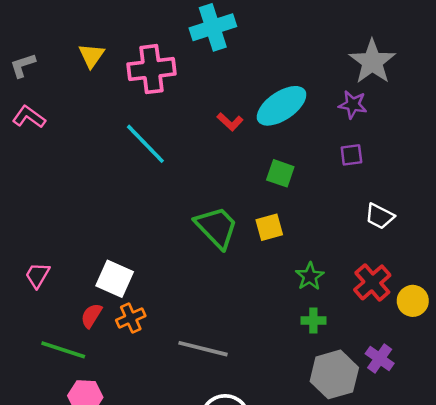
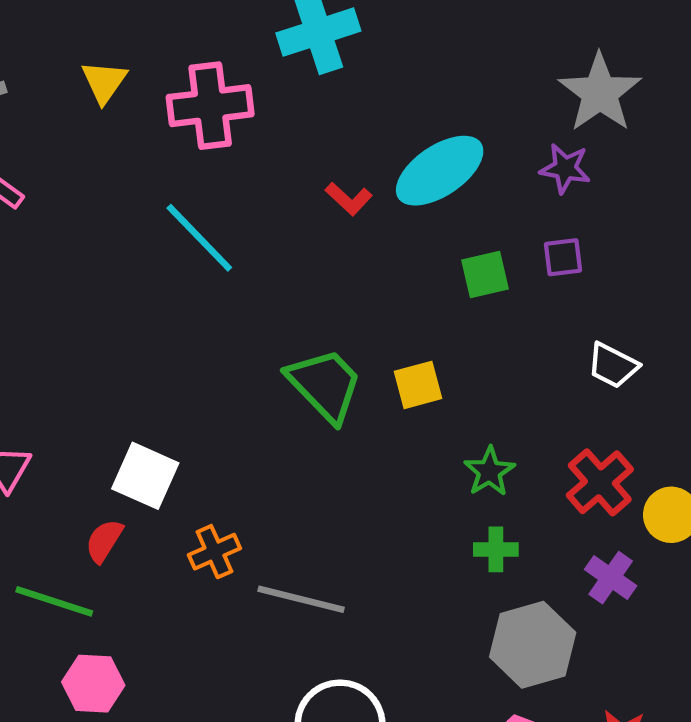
green square: (280, 173) -> (485, 275), moved, turned -32
orange cross: (131, 318) -> (214, 552), moved
purple cross: (380, 358) -> (611, 578), moved

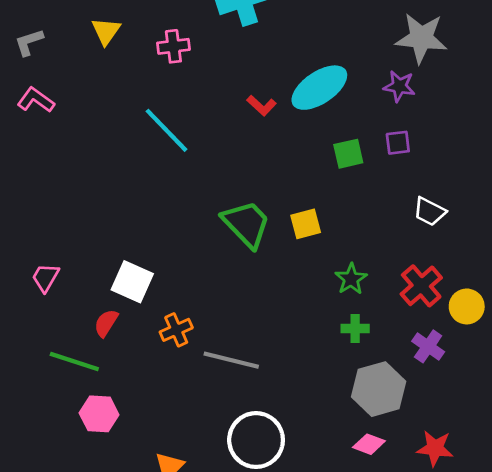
gray star: (600, 93) -> (421, 38), turned -30
pink cross: (210, 106) -> (173, 46), size x0.6

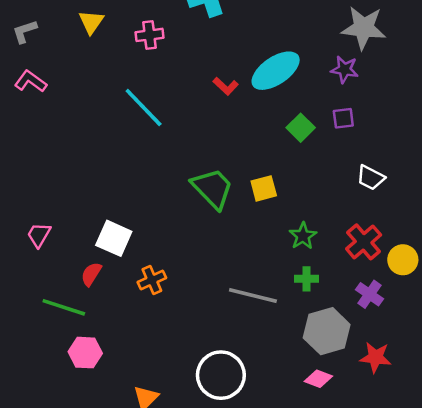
green square: (348, 154) -> (301, 128), turned -32
gray line: (231, 360) -> (253, 295), moved
red star: (435, 448) -> (375, 357), moved

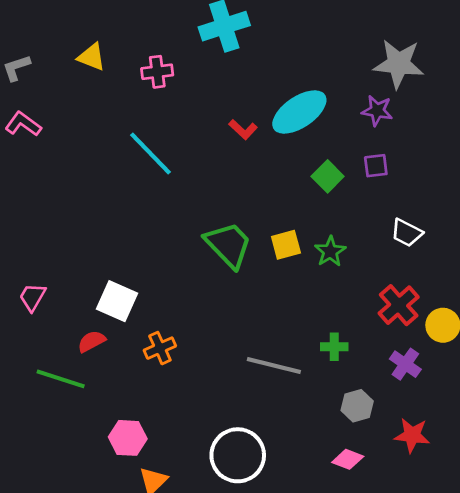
yellow triangle: (91, 22) -> (92, 57), turned -44
green star: (303, 236) -> (330, 251), moved
red semicircle: (91, 274) -> (92, 341), turned 30
gray hexagon: (327, 331) -> (357, 406), size x0.6
pink hexagon: (85, 353) -> (128, 438), moved

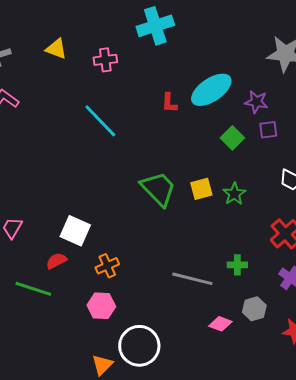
purple star: (377, 111) -> (256, 102), moved
red L-shape: (243, 129) -> (169, 103), turned 50
pink hexagon: (128, 438) -> (101, 306), moved
white circle: (238, 455) -> (139, 346), moved
pink diamond: (348, 459) -> (220, 324), moved

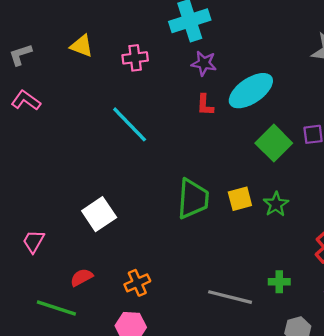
purple star: (256, 102) -> (204, 63), moved
green square: (232, 138) -> (274, 143), size x1.4
green trapezoid: (158, 189) -> (193, 199), turned 48
white square: (75, 231) -> (99, 214), moved, turned 32

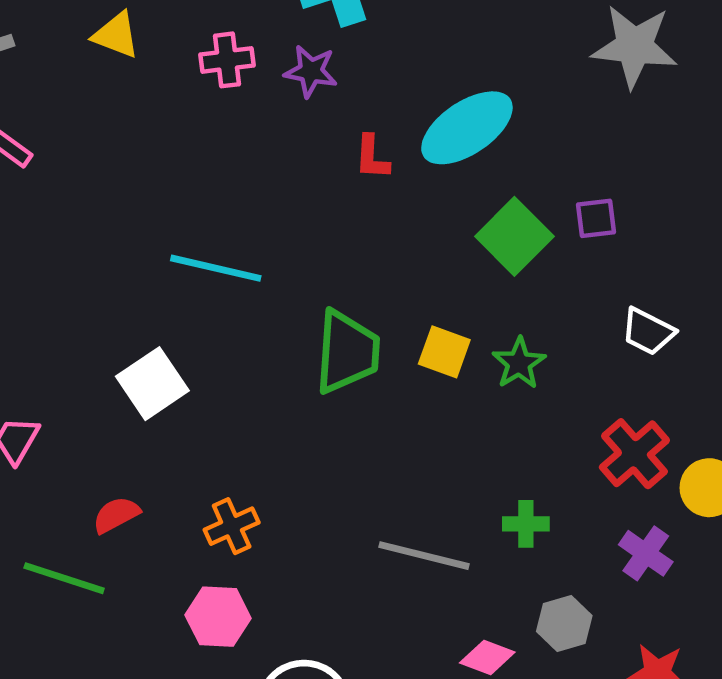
purple star: (204, 63) -> (311, 71), moved
cyan line: (130, 124) -> (216, 268), moved, turned -33
yellow square: (240, 199) -> (444, 352), turned 35

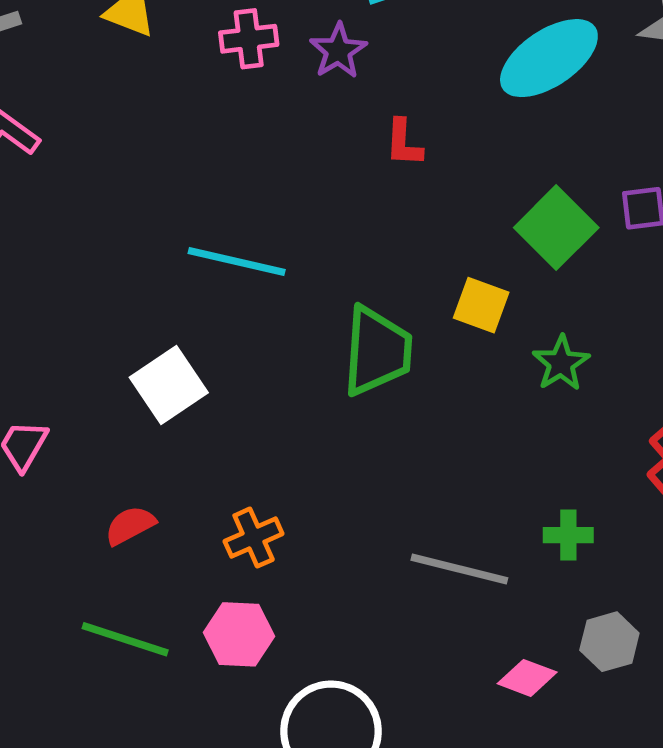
purple star: (311, 71) -> (338, 51), turned 30
cyan ellipse: (467, 128) -> (549, 58), moved
yellow square: (444, 352) -> (481, 305), moved
green line: (64, 578) -> (125, 639), moved

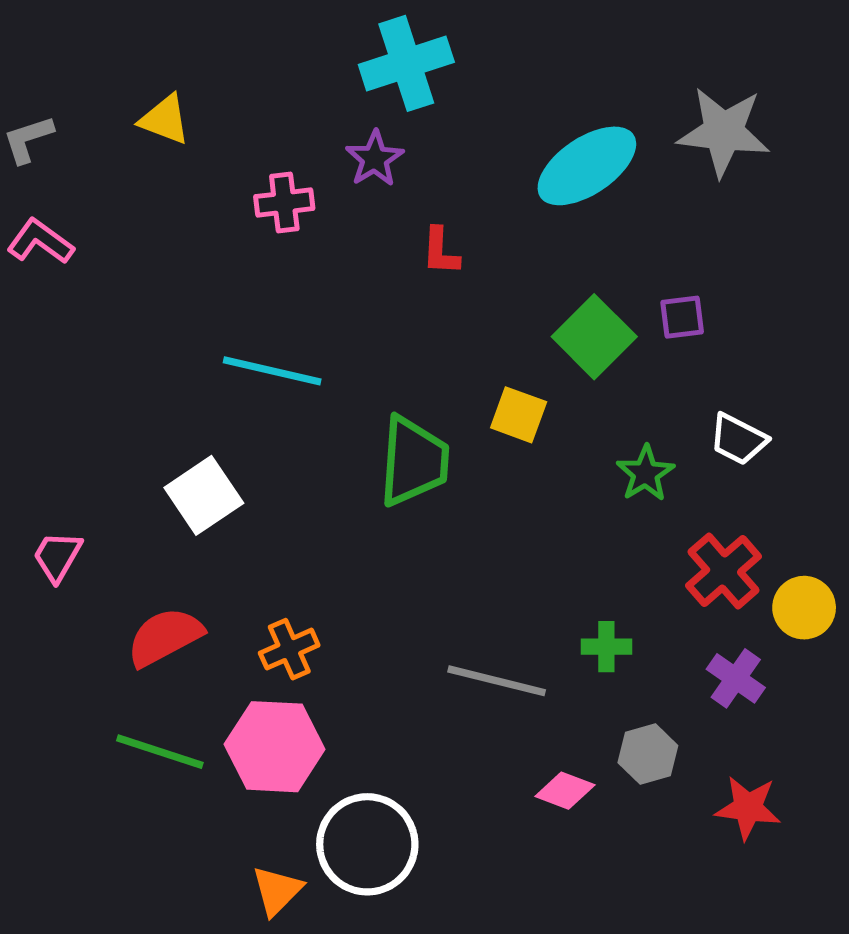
pink cross: (249, 39) -> (284, 203), moved
green star: (561, 363) -> (645, 473), moved
red semicircle: (130, 525) -> (165, 637), size x1.5
pink hexagon: (239, 634) -> (275, 747), size x1.4

